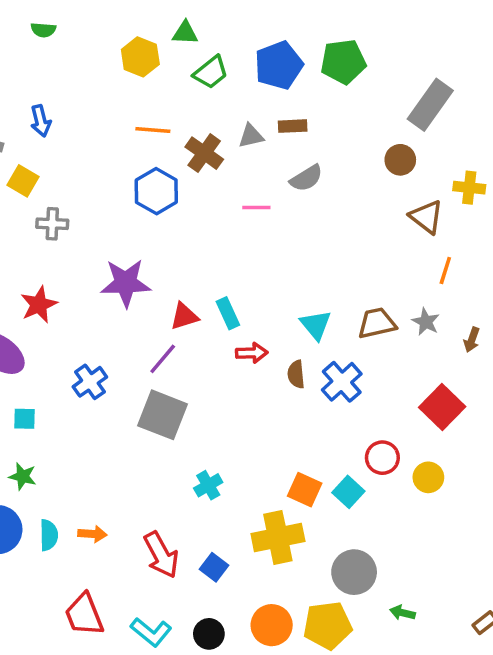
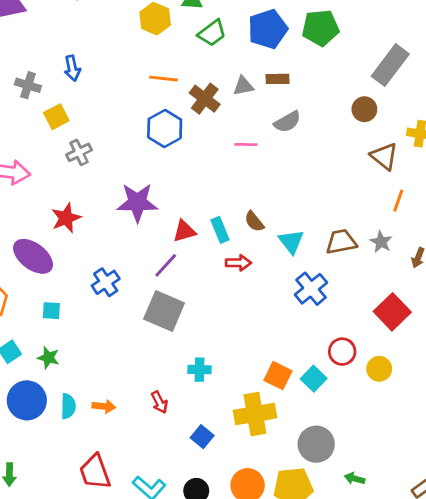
yellow square: (23, 181) -> (56, 117), turned 30
gray cross: (52, 224) -> (79, 152), turned -30
brown semicircle: (296, 374) -> (254, 221), moved, turned -35
cyan cross: (208, 485) -> (200, 370), turned 30
red arrow: (161, 555) -> (159, 402), moved, size x0.6

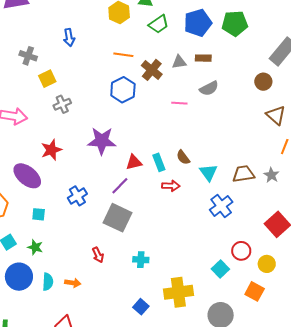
blue arrow: (72, 68) -> (69, 37), moved
orange square: (278, 376) -> (255, 291), moved
red arrow: (159, 402) -> (98, 255), moved

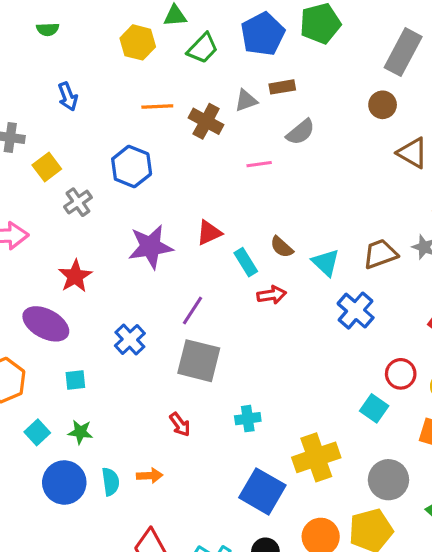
blue hexagon: (123, 90) -> (132, 167), moved
red triangle: (134, 162) -> (209, 233), moved
blue square: (141, 307) -> (262, 491), size x1.8

